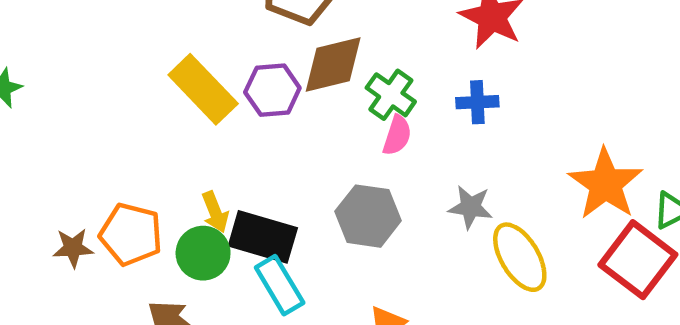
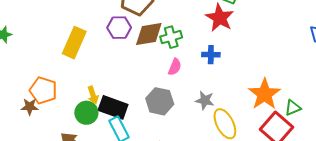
yellow rectangle: (203, 89) -> (74, 43), moved, turned 64
purple hexagon: (272, 90) -> (119, 28), moved
green cross: (391, 95) -> (171, 37), moved, turned 35
orange pentagon: (131, 234) -> (43, 90), moved

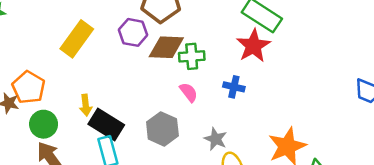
pink semicircle: (175, 67) -> (189, 92), turned -72
green circle: (86, 113) -> (44, 124), moved

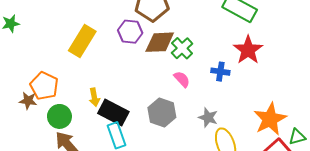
red star: (253, 46) -> (248, 50), moved
green cross: (192, 56) -> (182, 48), turned -35

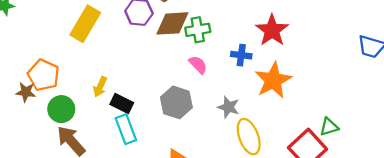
green cross: (182, 48) -> (198, 30), turned 35
yellow arrow: (94, 97) -> (100, 87), turned 36
black rectangle: (113, 112) -> (122, 104), size x0.7
orange star: (270, 119) -> (273, 80), moved

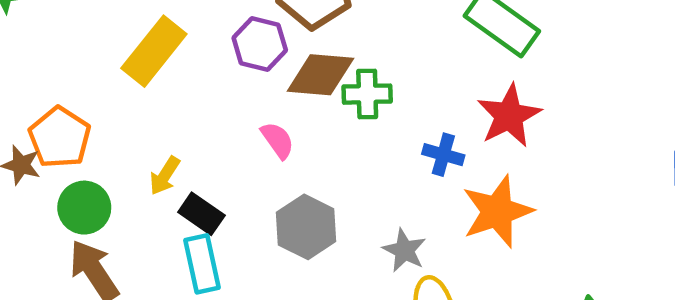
pink semicircle: (198, 65) -> (278, 140), moved

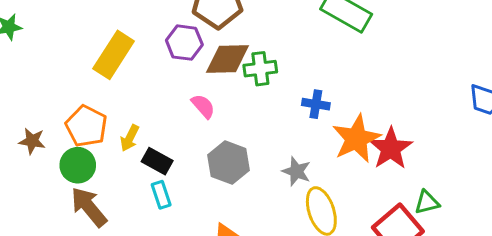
red star: (509, 116) -> (391, 148), moved
orange pentagon: (60, 137) -> (86, 126), moved
cyan rectangle: (202, 264) -> (161, 195), size x0.7

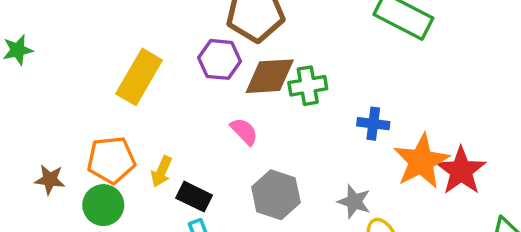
orange pentagon: (86, 126) -> (111, 160), turned -30

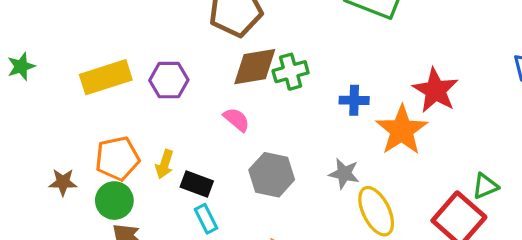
purple hexagon: (220, 59) -> (169, 80), moved
yellow rectangle: (139, 77) -> (106, 77), moved, turned 48
red star: (461, 171) -> (435, 90), moved

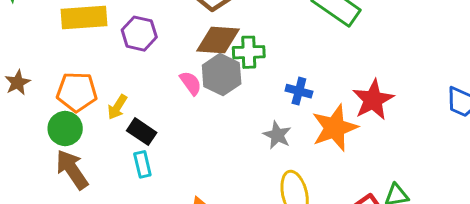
gray star: (344, 174) -> (277, 135), moved
gray hexagon: (272, 175) -> (222, 75), moved
brown star: (63, 182) -> (18, 83), moved, turned 30

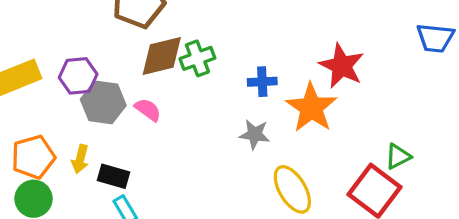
gray hexagon: (222, 75) -> (103, 102), moved

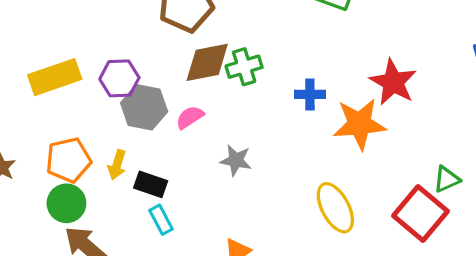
orange star: (311, 108) -> (360, 124), turned 30
pink semicircle: (148, 110) -> (190, 117), turned -72
gray star: (255, 134) -> (236, 160), moved

